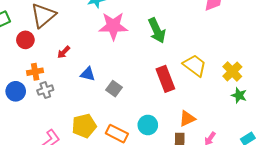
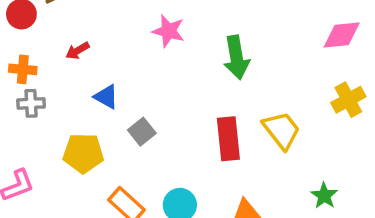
pink star: (113, 26) -> (168, 31), size x0.7
yellow cross: (232, 71) -> (348, 100), moved
green star: (239, 95) -> (324, 196), moved
yellow pentagon: (84, 126) -> (83, 153), moved

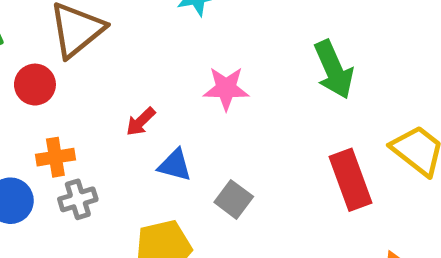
pink star: (168, 31) -> (226, 88), moved
red arrow: (77, 51) -> (141, 122), moved

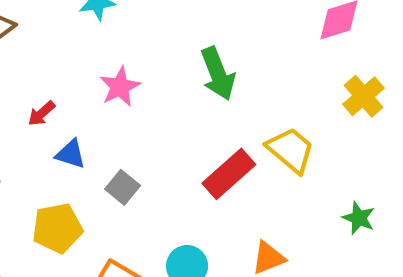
pink star: (226, 88) -> (120, 87), turned -30
red rectangle: (351, 180) -> (229, 174), turned 66

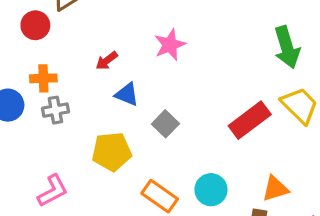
green arrow: (218, 74) -> (287, 47), moved

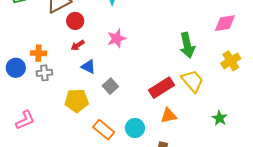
red circle: (35, 25) -> (75, 21), moved
orange triangle: (275, 189) -> (169, 116), moved
pink L-shape: (53, 191) -> (25, 120), moved

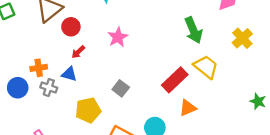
blue triangle: (88, 67) -> (69, 74), moved
gray cross: (44, 73) -> (49, 87), turned 35
green star: (220, 118) -> (258, 101), moved

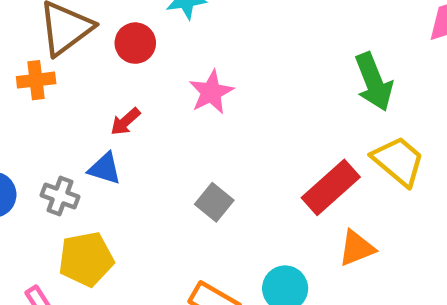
red circle: (71, 27) -> (135, 43), moved
orange cross: (39, 68) -> (36, 80), moved
yellow pentagon: (88, 110) -> (86, 259), moved

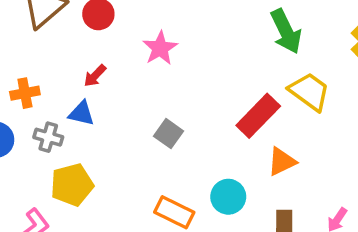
orange cross: (36, 80) -> (25, 93), moved

